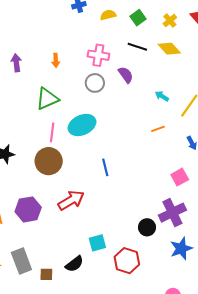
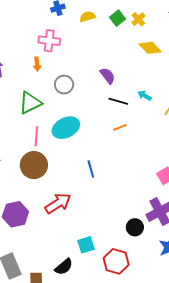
yellow cross: (170, 21) -> (138, 19), moved
black line: (137, 47) -> (118, 101), moved
pink cross: (98, 55) -> (49, 41), moved
gray circle: (95, 83) -> (64, 85), moved
orange line: (158, 129) -> (120, 127), moved

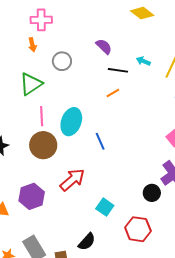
orange line: (120, 127) -> (113, 93), moved
cyan ellipse: (66, 128) -> (71, 122), moved, turned -36
cyan square: (86, 245) -> (105, 207), moved, turned -30

